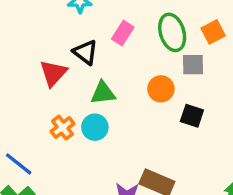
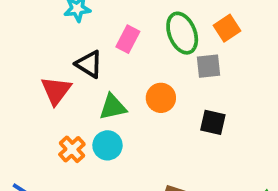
orange circle: (161, 89) -> (161, 98), moved

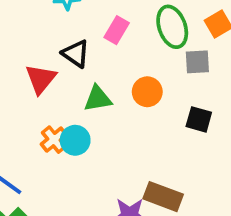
cyan circle: (107, 145) -> (75, 140), moved

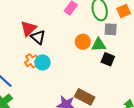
black triangle: (76, 54) -> (38, 37), moved
green triangle: (98, 99) -> (99, 45), moved

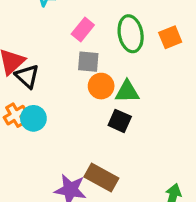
gray square: (111, 29) -> (88, 62), moved
black square: (108, 59) -> (120, 121), moved

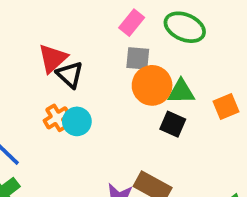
green ellipse: (131, 34) -> (185, 27), turned -56
orange square: (170, 37) -> (226, 107), moved
orange circle: (101, 86) -> (152, 85), size x1.4

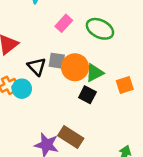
gray square: (138, 58) -> (57, 61), moved
black triangle: (70, 75) -> (37, 67), moved
green triangle: (181, 92) -> (95, 73), turned -30

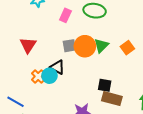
black triangle: (37, 67) -> (57, 67), moved
black square: (87, 95) -> (105, 85), moved
brown rectangle: (71, 137) -> (112, 99), moved

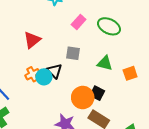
orange circle: (85, 46) -> (83, 97), moved
green triangle: (101, 46) -> (105, 63), turned 42
black square: (105, 85) -> (97, 93), moved

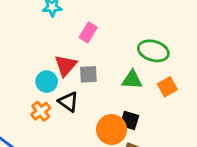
green ellipse: (109, 26) -> (153, 51), moved
red triangle: (32, 40) -> (66, 65), moved
cyan circle: (44, 77) -> (47, 82), moved

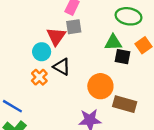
gray square: (88, 74) -> (74, 27), moved
black square: (129, 120) -> (122, 57), moved

